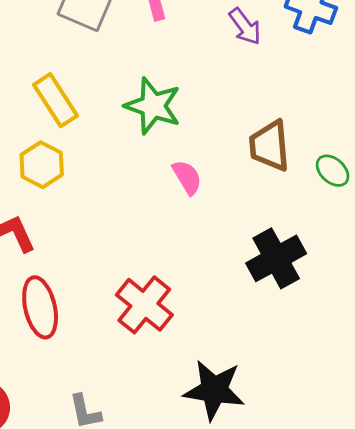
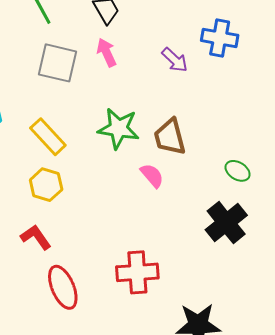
brown trapezoid: (269, 146) -> (170, 137), moved
green ellipse: (333, 171) -> (238, 171), moved
red cross: (144, 305) -> (137, 272), turned -33

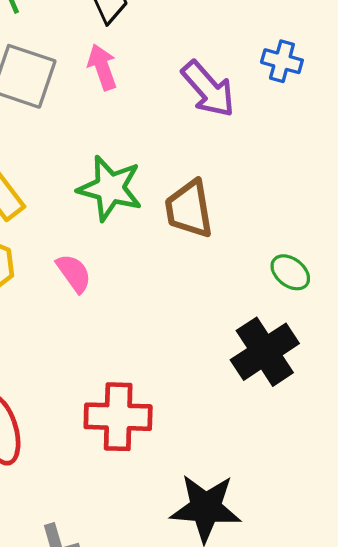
blue cross: (220, 38) -> (282, 61), size x0.7
purple arrow: (175, 60) -> (208, 89), size x1.4
pink semicircle: (152, 175) -> (74, 273), moved

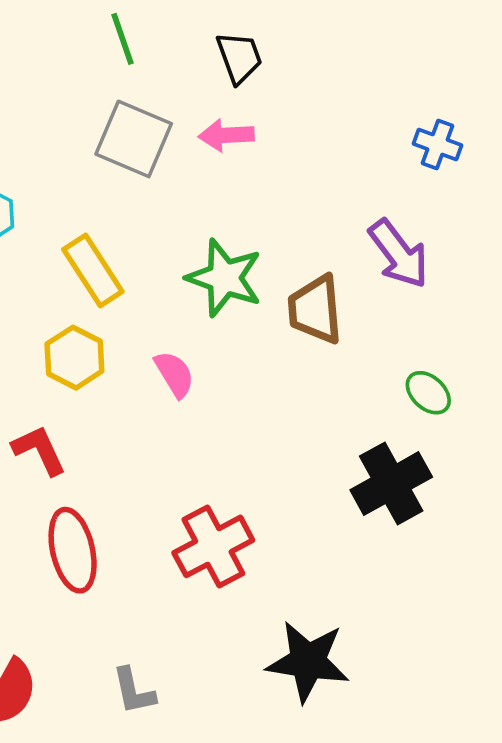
pink arrow: (102, 67) -> (226, 135), turned -78
purple arrow: (208, 89) -> (399, 254), moved
red cross: (118, 417) -> (213, 546), turned -34

